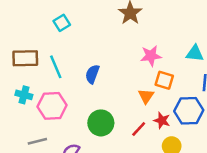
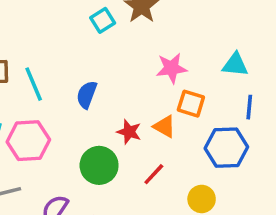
cyan square: (62, 23) -> (103, 20), moved
orange triangle: (146, 96) -> (164, 127), turned -35
red star: (162, 120) -> (129, 132), moved

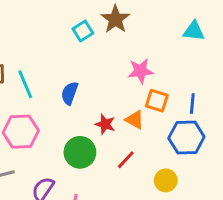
cyan triangle: (235, 65) -> (194, 31), moved
blue line: (249, 107) -> (192, 104), moved

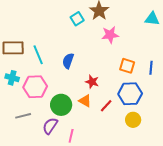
pink star: (141, 71) -> (110, 35), moved
orange triangle: (135, 120) -> (85, 101), moved
blue hexagon: (186, 138) -> (130, 94), moved
green circle: (80, 152) -> (61, 105), moved

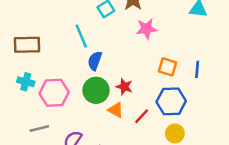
cyan line: (38, 55) -> (81, 36), moved
green circle: (61, 105) -> (96, 90), moved

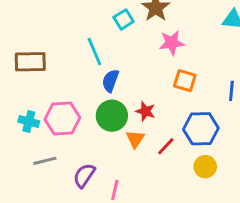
orange square: (167, 67) -> (185, 81), moved
cyan cross: (26, 82) -> (29, 121), moved
orange triangle: (116, 110) -> (135, 139), turned 35

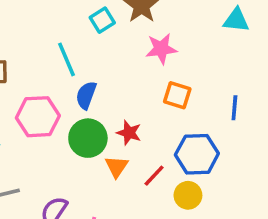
pink hexagon: (62, 119) -> (38, 117), moved
yellow circle: (205, 167) -> (188, 195), moved

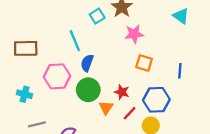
cyan triangle: (236, 20) -> (181, 16), turned 30
red star: (129, 133) -> (122, 92), moved

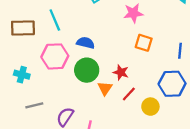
cyan line: (75, 41) -> (55, 20), moved
blue semicircle: (87, 63) -> (86, 43), turned 84
blue hexagon: (156, 100) -> (172, 84), moved

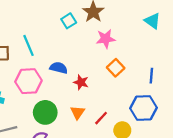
orange square: (144, 43) -> (116, 68), turned 30
green circle: (87, 70) -> (45, 112), moved
red star: (121, 72) -> (81, 82), moved

